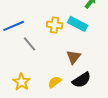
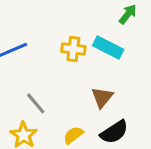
gray line: (30, 44) -> (36, 103), moved

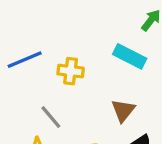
yellow cross: (73, 49) -> (71, 71), moved

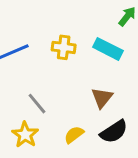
yellow cross: (71, 71) -> (64, 47), moved

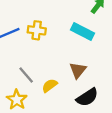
yellow cross: (64, 47) -> (37, 30), moved
yellow semicircle: (74, 135) -> (50, 86), moved

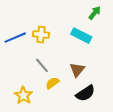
gray line: (26, 75) -> (42, 65), moved

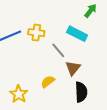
gray line: (42, 65) -> (58, 50), moved
black semicircle: (85, 93) -> (81, 92), turned -60

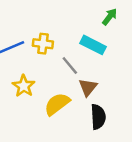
yellow semicircle: (48, 82) -> (57, 104), size x1.5
yellow star: (19, 94) -> (24, 86), moved

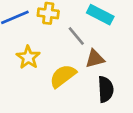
brown triangle: (88, 87) -> (95, 59), turned 36

